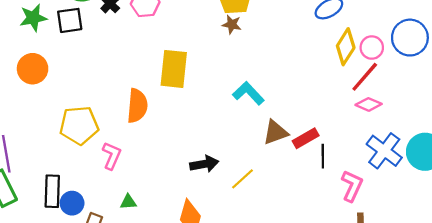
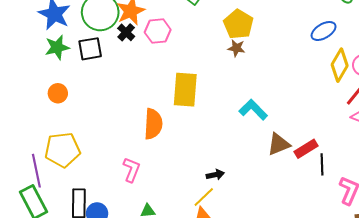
orange circle: (33, 69) -> (58, 93), size x0.7
yellow pentagon: (79, 125) -> (62, 150), moved
black arrow: (204, 164) -> (215, 175), size x0.7
yellow line: (243, 179) -> (204, 197), moved

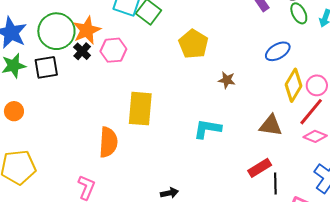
brown star: (236, 48) -> (227, 80), moved
cyan L-shape: (253, 110) -> (207, 129), turned -36
brown triangle: (279, 144) -> (271, 125), moved, turned 30

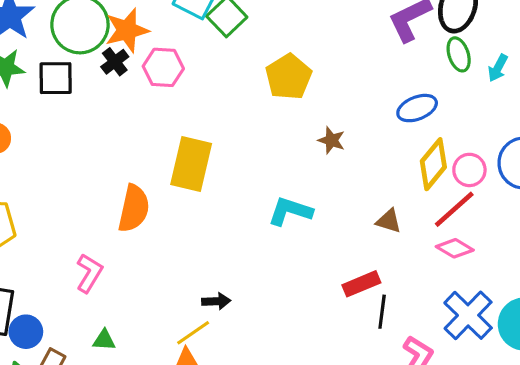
brown triangle: (271, 125) -> (389, 221), size x0.7

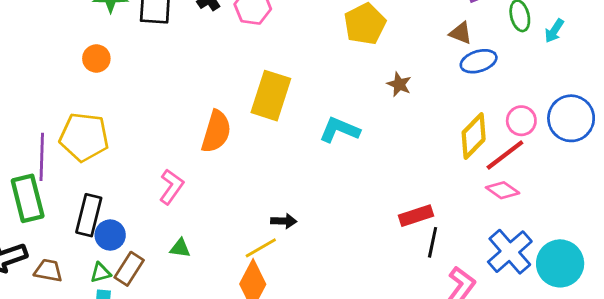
yellow diamond: (433, 164) -> (474, 136), moved
cyan L-shape: (290, 211) -> (339, 130), moved
brown triangle: (389, 221) -> (461, 33), moved

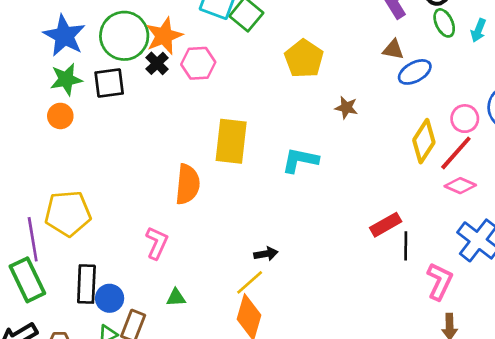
orange circle: (96, 58) -> (60, 116), moved

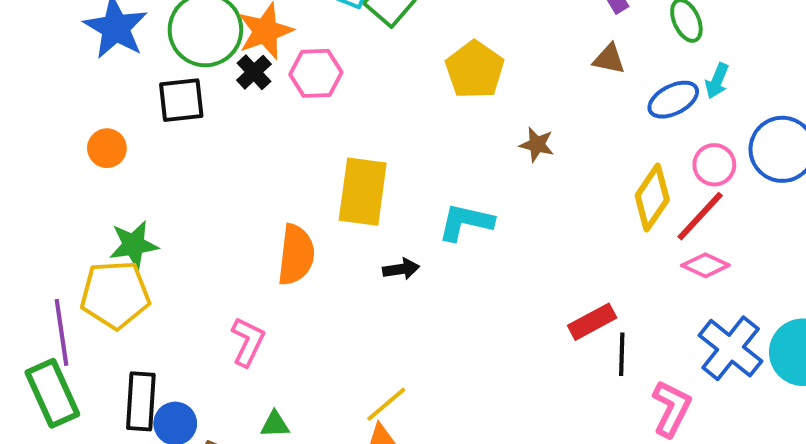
cyan arrow: (478, 30) -> (717, 81), moved
blue ellipse: (415, 72) -> (673, 100), moved
green star: (66, 79) -> (134, 245), moved
black arrow: (266, 254) -> (401, 269), moved

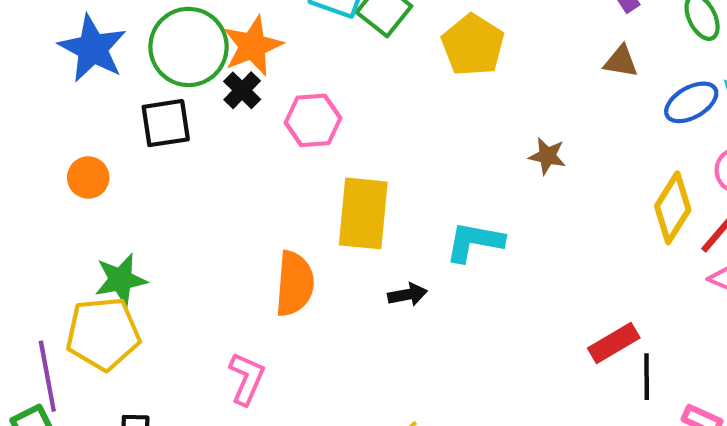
yellow pentagon: (475, 70) -> (473, 45), moved
pink hexagon: (316, 73) -> (313, 120), moved

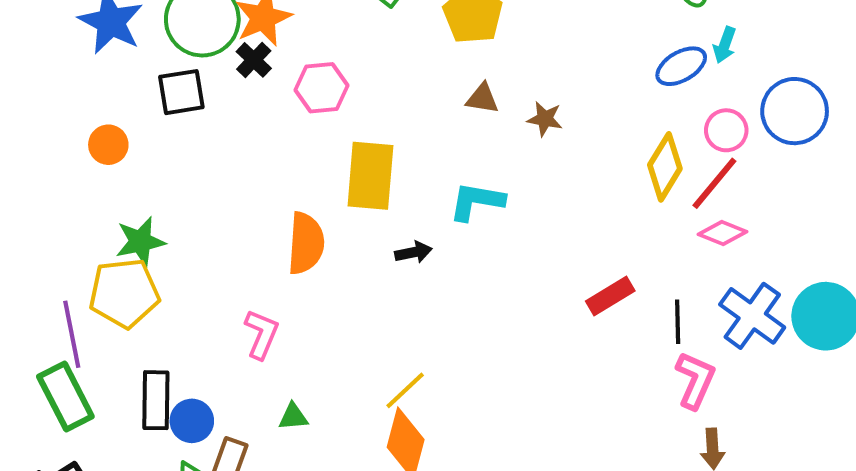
brown triangle: (621, 62) -> (482, 98), moved
black line: (647, 377) -> (678, 322), moved

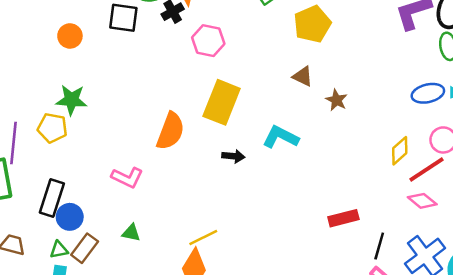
yellow diamond: (665, 167) -> (400, 151), size x0.7
yellow pentagon: (124, 293) -> (52, 128), size x0.7
pink L-shape: (261, 334) -> (127, 178), turned 76

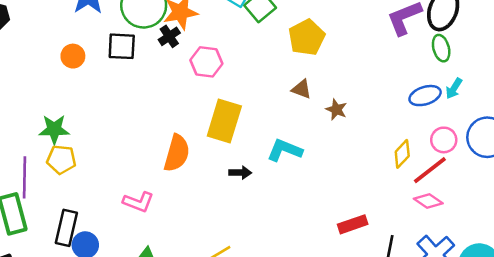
orange circle: (70, 36) -> (73, 56), moved
green star: (71, 100) -> (54, 129), moved

